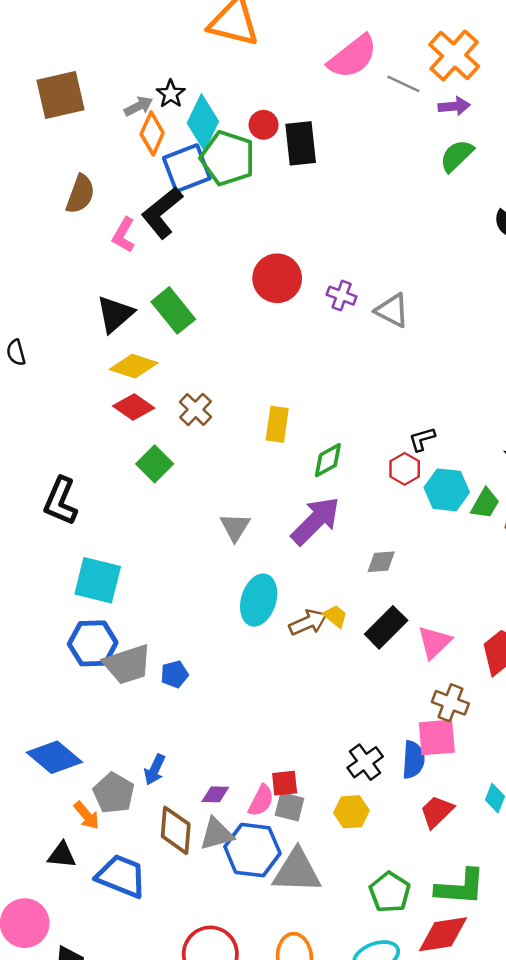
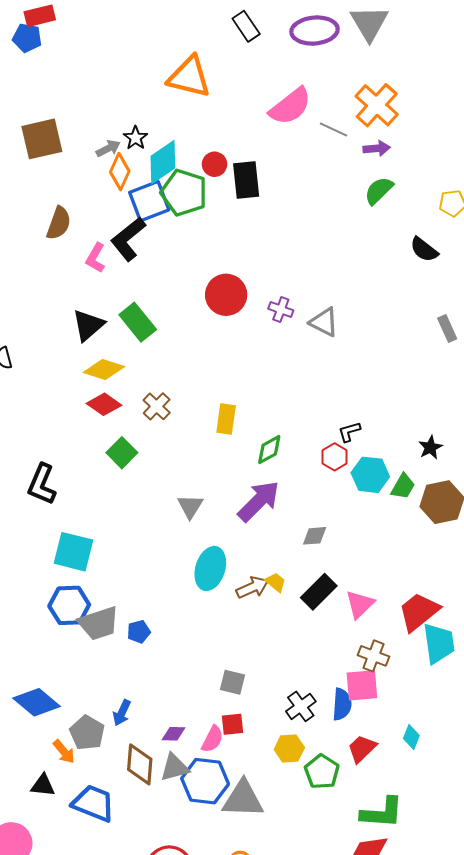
cyan diamond: (203, 122) -> (163, 162), turned 30
gray square: (290, 807) -> (232, 682), moved
green pentagon: (390, 892) -> (322, 772), moved

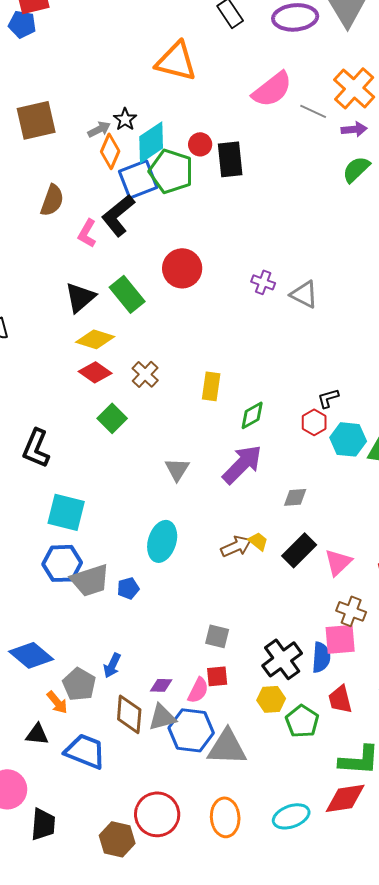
red circle: (226, 295) -> (182, 268), moved
cyan ellipse: (210, 569) -> (162, 541), moved
black cross: (301, 706) -> (282, 659), size x1.4
red trapezoid: (362, 749) -> (340, 699), turned -60

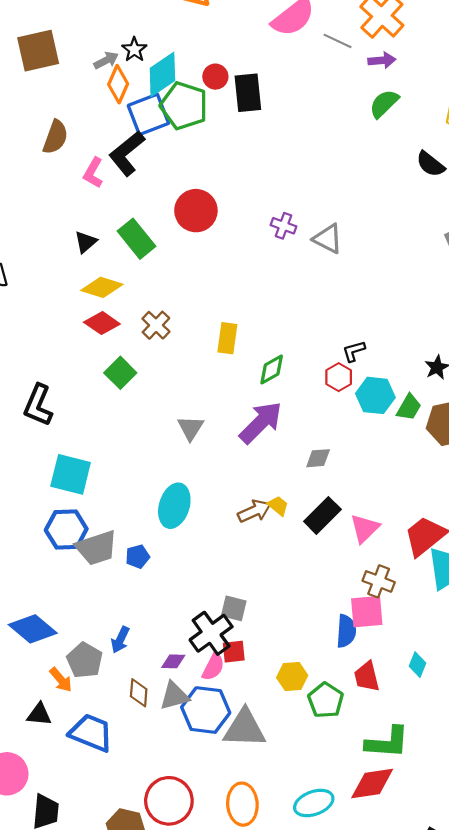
black triangle: (80, 297) -> (86, 242), size x0.7
black cross: (282, 659) -> (211, 633), moved
brown diamond: (129, 714) -> (139, 693), size x0.7

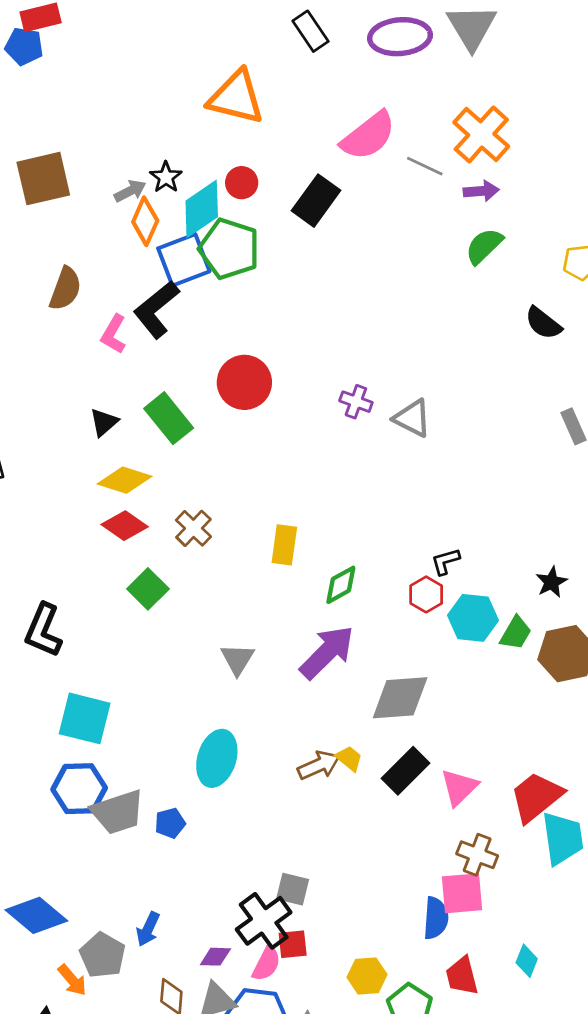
red circle: (215, 77) -> (242, 183), moved
black rectangle: (248, 93) -> (316, 201), moved, turned 42
gray diamond: (318, 458) -> (400, 698), size x1.8

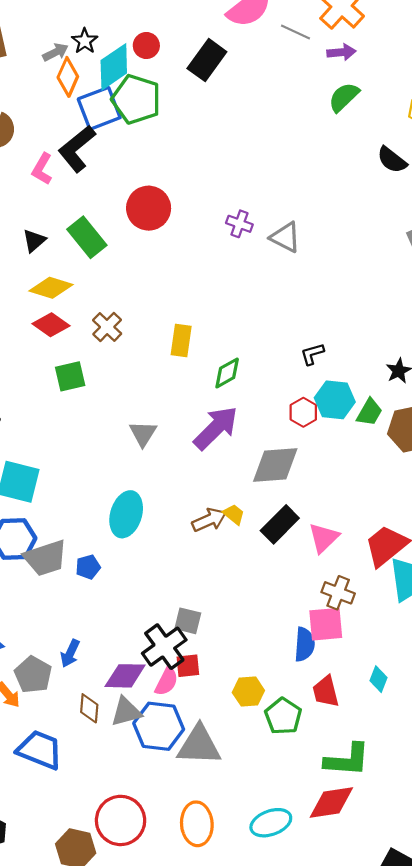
green square: (148, 589) -> (70, 376), turned 32
red hexagon: (426, 594) -> (303, 412), moved
purple diamond: (215, 957) -> (125, 676), size x1.6

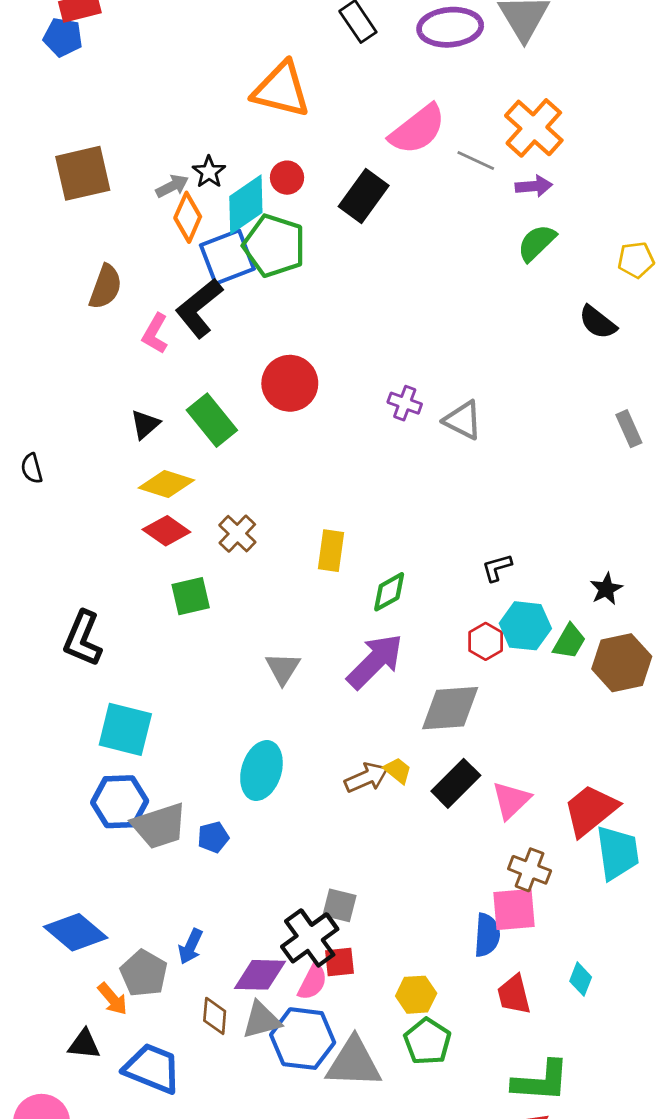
green pentagon: (283, 716) -> (427, 1041), moved

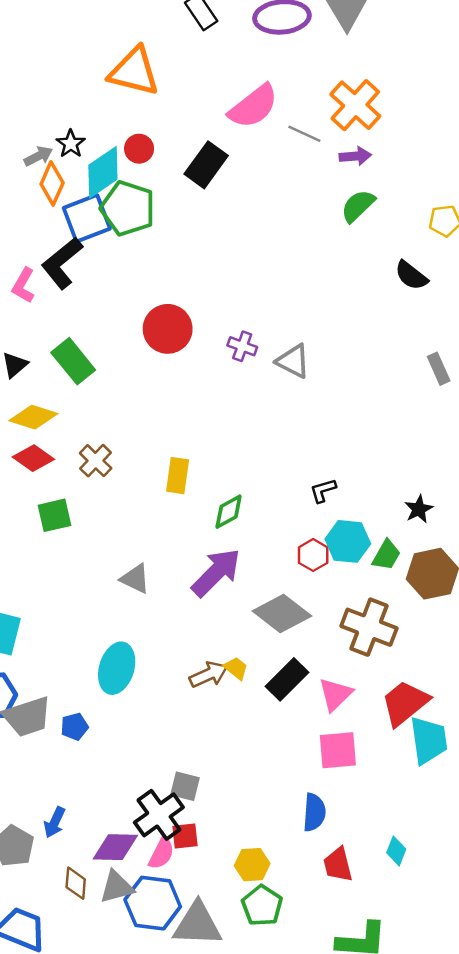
red circle: (290, 383) -> (168, 329), moved
gray triangle: (283, 668) -> (135, 579), turned -36
gray diamond: (450, 708) -> (282, 614), turned 42
brown cross: (530, 870) -> (369, 627), moved, size x1.5
pink square: (514, 910) -> (338, 750), moved

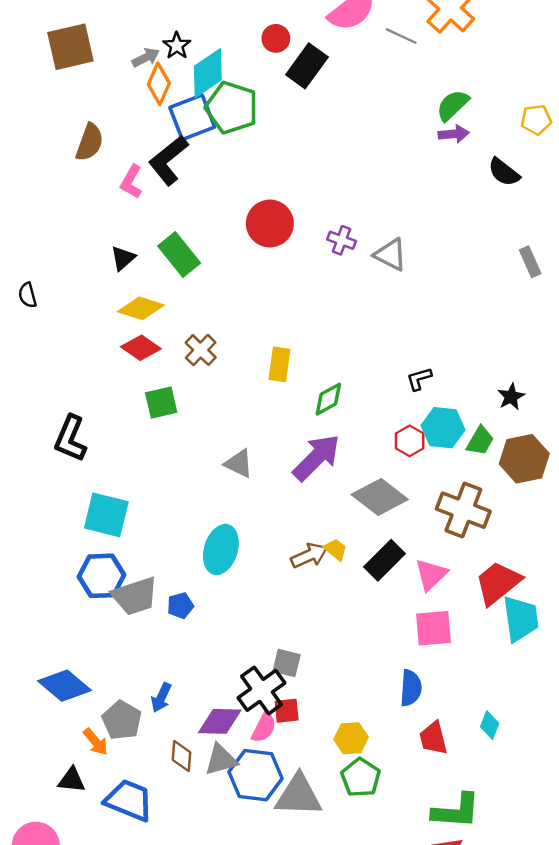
red circle: (139, 149) -> (276, 38), moved
purple arrow: (355, 156) -> (454, 134), moved

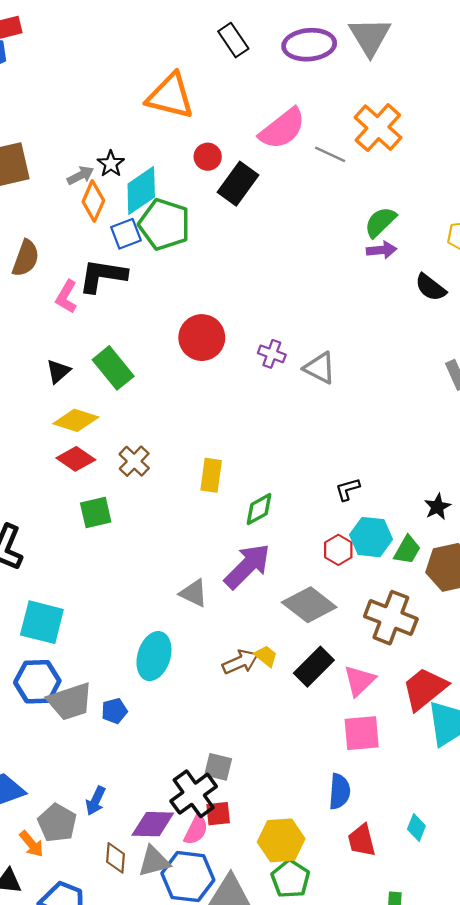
blue square: (192, 117) -> (126, 234), size x0.7
black L-shape: (168, 160) -> (103, 276), turned 48
gray triangle: (239, 464) -> (194, 593), moved
yellow hexagon: (351, 738) -> (281, 840), size x1.4

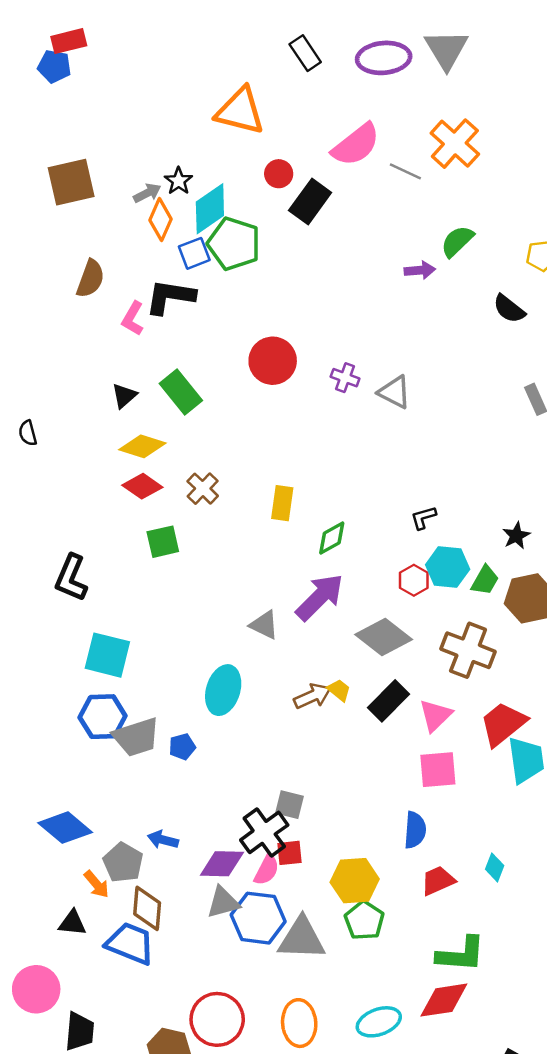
purple arrow: (381, 250) -> (420, 270), moved
blue arrow: (96, 801) -> (163, 840), turned 80
red trapezoid: (362, 840) -> (438, 881), turned 80
brown diamond: (115, 858) -> (147, 908), moved, size x1.4

